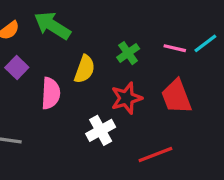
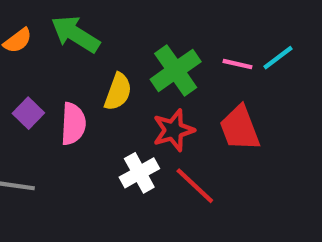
green cross: (128, 53) -> (176, 70), size x1.6
purple square: (17, 68) -> (28, 113), moved
red line: (155, 155) -> (195, 186), moved, turned 64

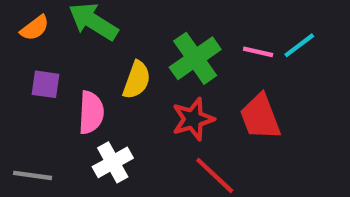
purple square: (28, 113) -> (46, 84), moved, turned -36
white cross: (139, 173) -> (113, 162), moved

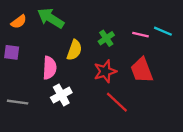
cyan line: (299, 45) -> (163, 31), turned 60
green cross: (195, 58) -> (106, 38), size x0.6
purple square: (46, 84) -> (12, 52), moved

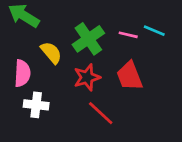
green cross: (106, 38) -> (88, 39), size x1.6
yellow semicircle: (74, 50) -> (51, 53), turned -60
white cross: (61, 95) -> (36, 105), turned 36

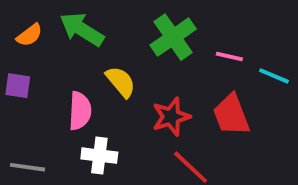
cyan line: (154, 31) -> (274, 76), moved
green cross: (88, 39) -> (173, 37), moved

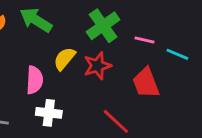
yellow semicircle: (121, 82) -> (65, 59), turned -100
red star: (171, 117) -> (97, 66), moved

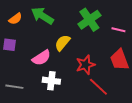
red star: (97, 66) -> (85, 65), moved
pink semicircle: (35, 80) -> (41, 58), turned 54

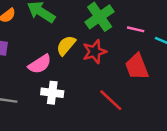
red star: (85, 65) -> (95, 52), moved

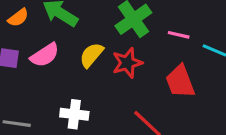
pink semicircle: (40, 64) -> (45, 55), moved

